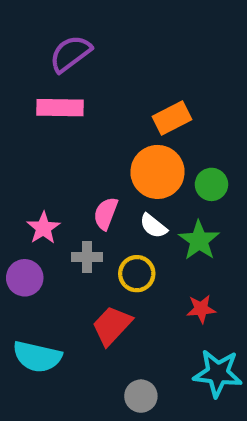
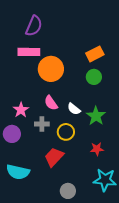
purple semicircle: (70, 54) -> (34, 26), turned 150
orange rectangle: (172, 118) -> (95, 54), moved
orange circle: (158, 172) -> (51, 69), moved
green circle: (211, 184) -> (94, 77), moved
pink semicircle: (106, 213) -> (51, 103), turned -56

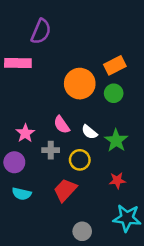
pink rectangle: (29, 52) -> (18, 63), moved
orange circle: (51, 69) -> (80, 84), moved
cyan semicircle: (18, 172) -> (22, 194), moved, size x0.7

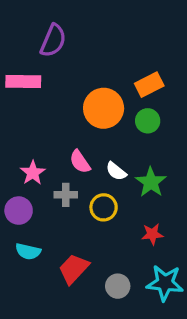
red trapezoid: (65, 190) -> (74, 269), moved
gray circle: (82, 231) -> (118, 286), moved

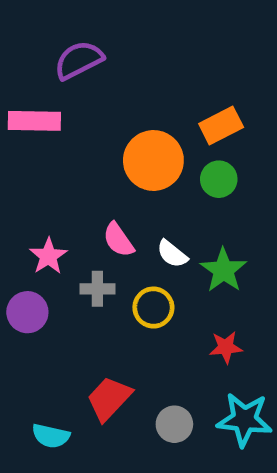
purple semicircle: (53, 41) -> (79, 60), turned -140
cyan semicircle: (28, 251) -> (51, 436), moved

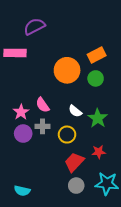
pink semicircle: (118, 240) -> (43, 105), moved
purple circle: (27, 312) -> (23, 134), moved
red trapezoid: (109, 399) -> (74, 162), moved

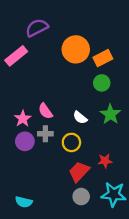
pink rectangle: (15, 53) -> (16, 56), turned -40
orange circle: (67, 70) -> (76, 49), moved
green star: (98, 118) -> (110, 114), moved

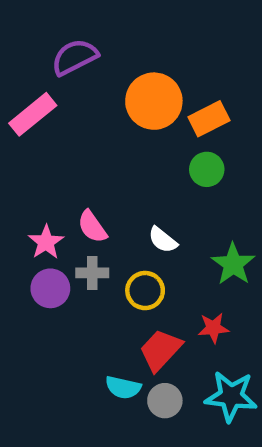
green star: (110, 114) -> (233, 264), moved
cyan semicircle: (24, 202) -> (123, 387), moved

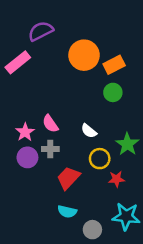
yellow circle: (145, 291) -> (100, 159), moved
red trapezoid: (160, 350) -> (68, 178), moved
gray circle: (165, 401) -> (92, 230), moved

